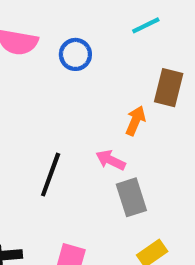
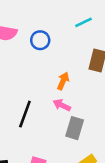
orange arrow: (135, 121) -> (63, 81), moved
gray rectangle: (131, 197) -> (75, 128), turned 35

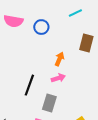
pink arrow: (62, 105) -> (58, 78), turned 136
gray rectangle: (75, 128) -> (49, 103), moved

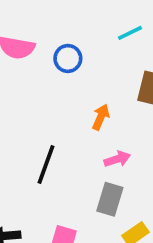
pink arrow: (58, 78) -> (117, 159), moved
gray rectangle: (49, 103) -> (110, 199), moved

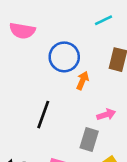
blue circle: (68, 58) -> (64, 57), moved, size x1.5
pink arrow: (117, 159) -> (106, 115), moved

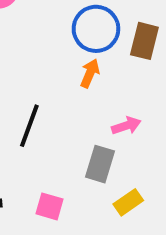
blue circle: (64, 57) -> (96, 29), moved

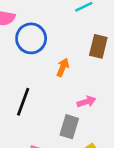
blue circle: (96, 29) -> (31, 38), moved

